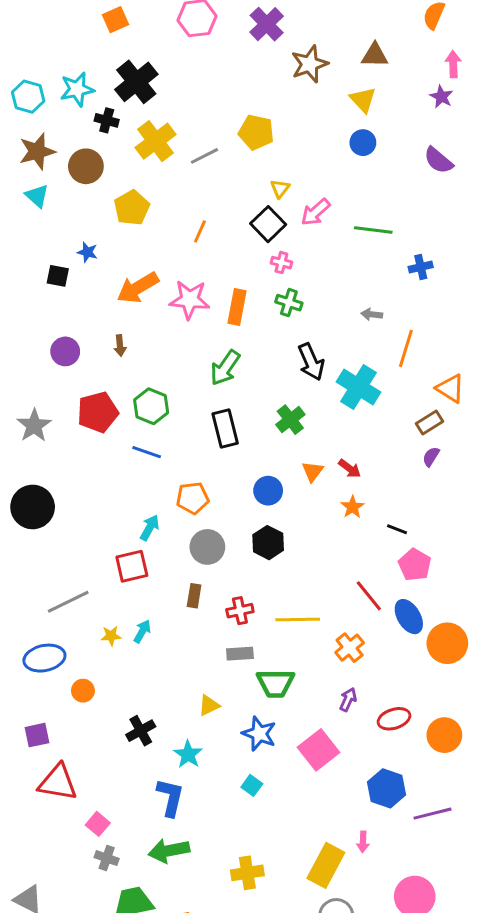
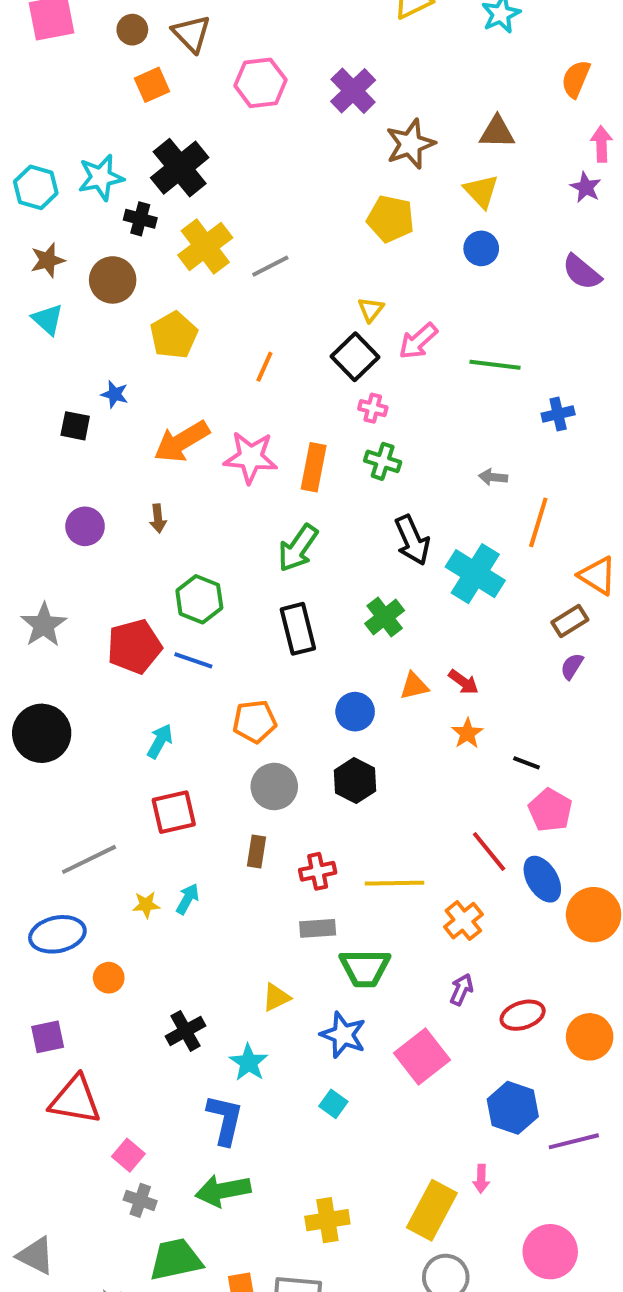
yellow pentagon: (256, 132) -> (391, 219), moved
brown star: (37, 151) -> (48, 260), size x0.7
red pentagon: (98, 412) -> (134, 647), moved
orange triangle: (313, 471) -> (414, 686), turned 40
cyan arrow: (150, 528) -> (160, 741), moved

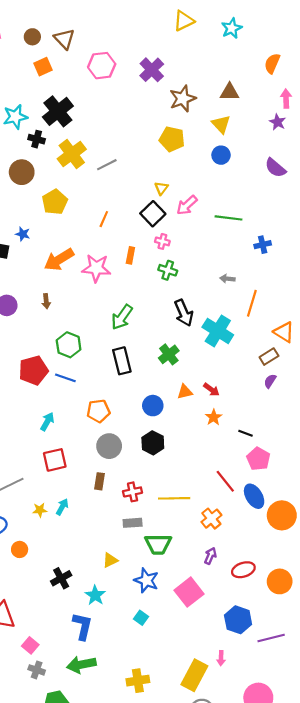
orange rectangle: (314, 467) -> (130, 255), moved, size x0.7

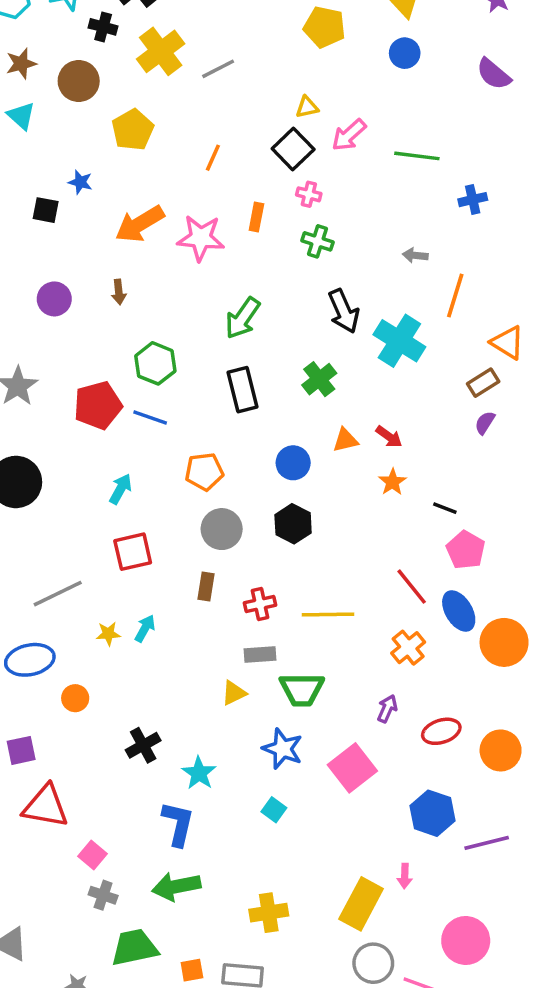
yellow triangle: (161, 188) -> (307, 107), turned 40
orange cross: (211, 519) -> (408, 648), moved
yellow triangle: (110, 560) -> (234, 693), moved

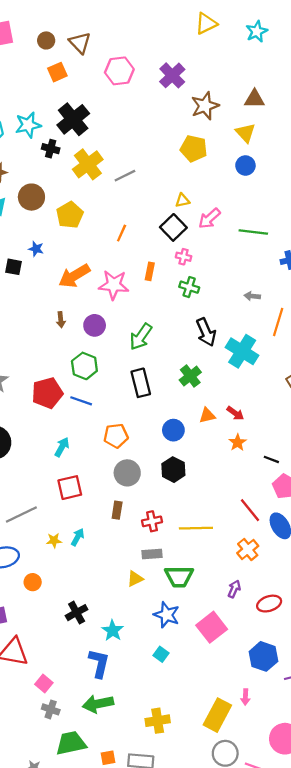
brown circle: (79, 81) -> (31, 197), moved
purple circle: (54, 299) -> (95, 325), moved

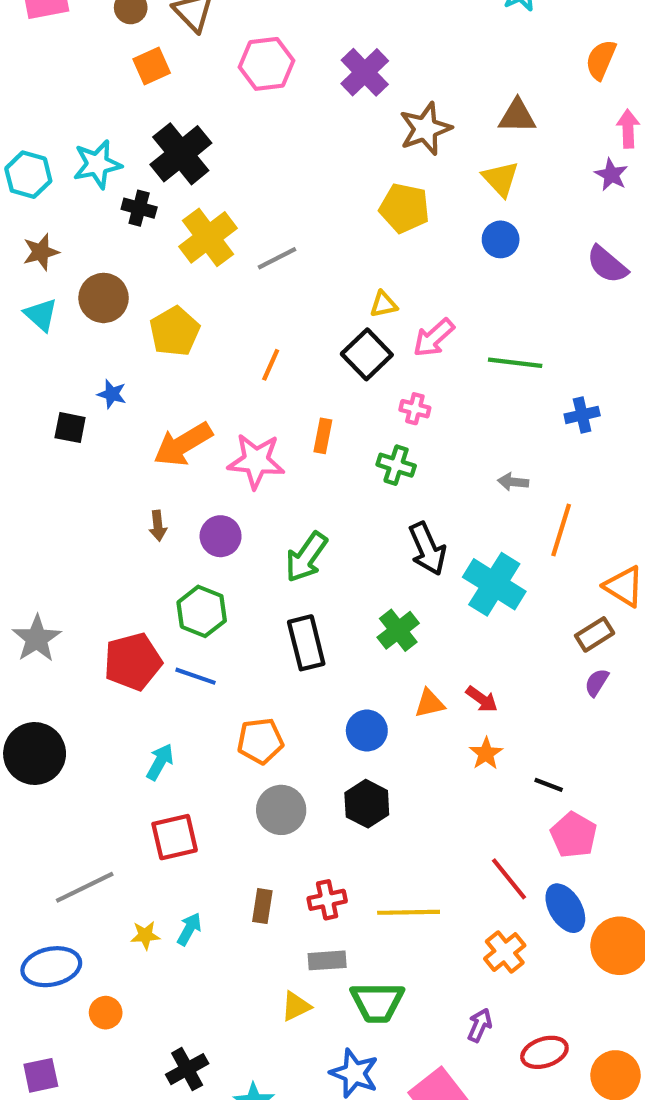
pink cross: (184, 257) -> (415, 409), moved
brown rectangle: (117, 510) -> (262, 906), moved

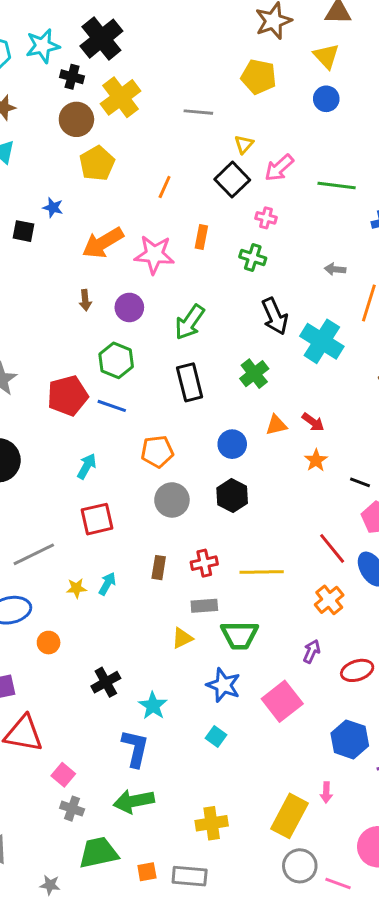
gray line: (277, 258) -> (198, 112), moved, turned 32
brown circle: (104, 298) -> (76, 119), moved
yellow triangle: (384, 304) -> (244, 144), turned -36

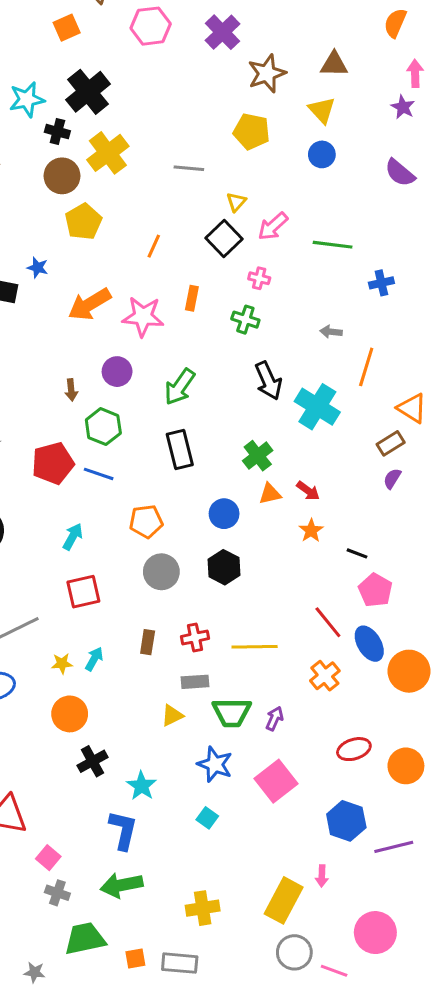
brown arrow: (85, 300) -> (71, 390), moved
green cross: (254, 374) -> (258, 456), moved
orange circle: (49, 643) -> (70, 714), moved, size x1.5
purple arrow: (312, 651) -> (274, 719), moved

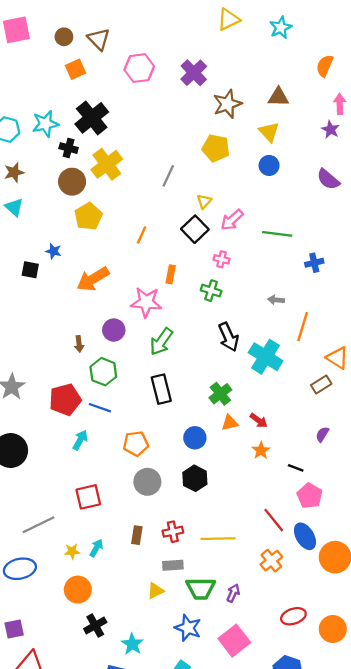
gray line: (189, 168) -> (168, 176), turned -70
pink star: (143, 317) -> (146, 302), moved
purple semicircle: (392, 479) -> (322, 434), moved
cyan arrow: (73, 537) -> (80, 440), moved

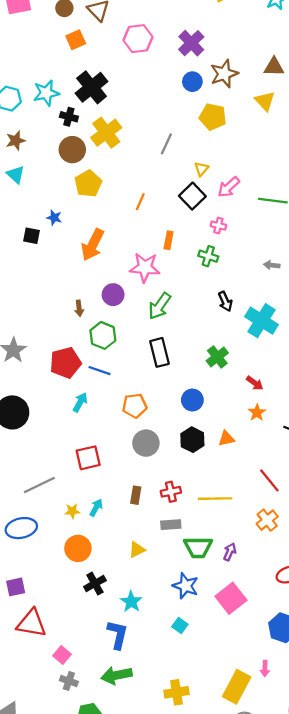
blue circle: (269, 165) -> (192, 82), moved
orange arrow: (93, 279) -> (93, 245), turned -32
black arrow: (228, 337) -> (225, 301), size x0.7
orange triangle: (230, 423) -> (226, 439), moved
yellow triangle: (155, 591) -> (137, 550), moved

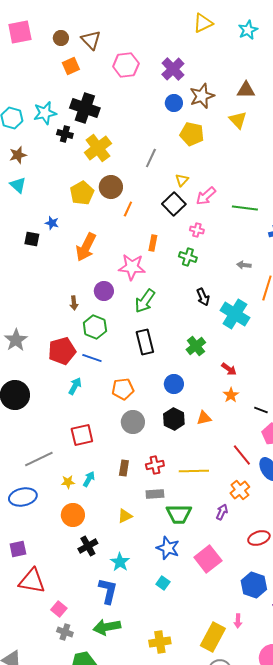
black cross: (92, 87) -> (85, 108), turned -32
brown circle: (72, 150) -> (111, 187), moved
purple arrow: (230, 552) -> (222, 512), moved

